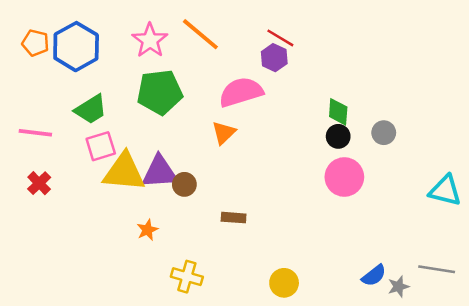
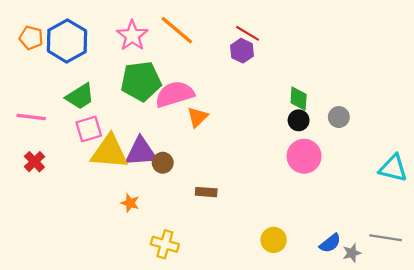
pink semicircle: (241, 92) -> (175, 94), moved
orange star: (147, 230) -> (130, 203), turned -30
yellow circle: (284, 283) -> (274, 240), moved

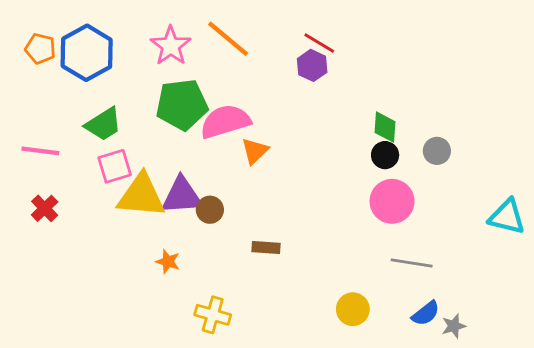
gray line: (386, 238) -> (412, 263), moved

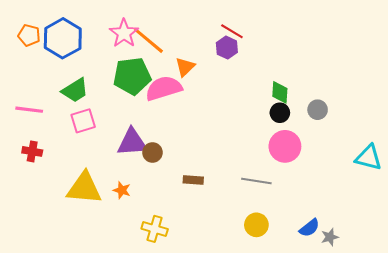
orange line: (228, 39) -> (148, 40), moved
orange triangle: (255, 151) -> (185, 67), moved
yellow triangle: (141, 196) -> (84, 188), moved
red cross: (45, 208) -> (32, 151), turned -36
gray line: (412, 263) -> (256, 181), moved

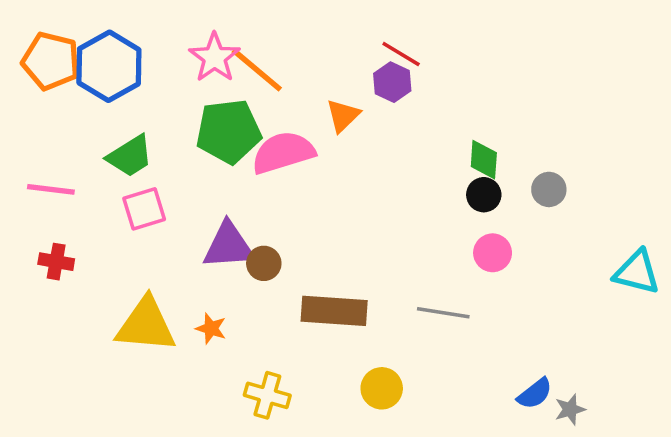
orange pentagon: (29, 35) -> (51, 61), size x1.5
orange triangle: (185, 67) -> (343, 116), moved
pink circle: (285, 146) -> (493, 253), size x0.7
brown rectangle: (193, 180) -> (334, 311), size x1.8
yellow circle: (256, 225) -> (382, 388), moved

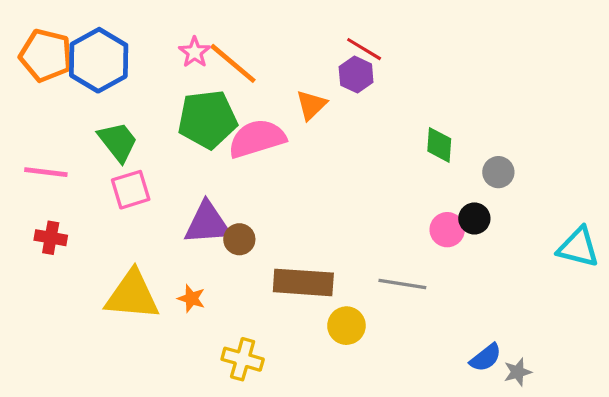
pink star: (215, 57) -> (195, 52), size x0.7
green trapezoid: (130, 156) -> (118, 142), turned -96
black circle: (484, 195) -> (474, 218), moved
yellow circle: (382, 388) -> (346, 326), moved

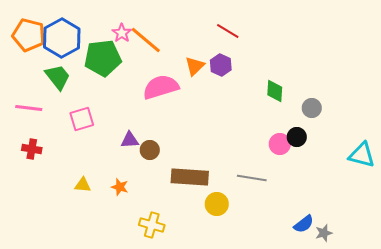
purple hexagon: (356, 75) -> (221, 65), moved
green pentagon: (207, 119) -> (103, 58), moved
green trapezoid: (118, 142) -> (58, 77), moved
purple triangle: (207, 223) -> (130, 140), size x0.6
yellow triangle: (132, 295) -> (83, 185), size x0.5

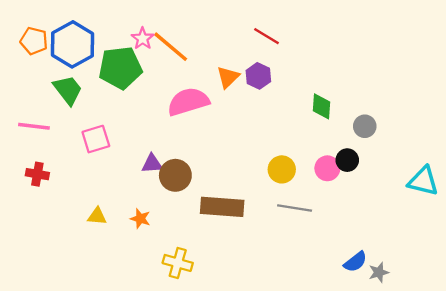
orange pentagon: (29, 35) -> (34, 41), size x0.7
brown circle: (150, 150) -> (175, 175), size x1.4
yellow circle: (217, 204) -> (282, 169), moved

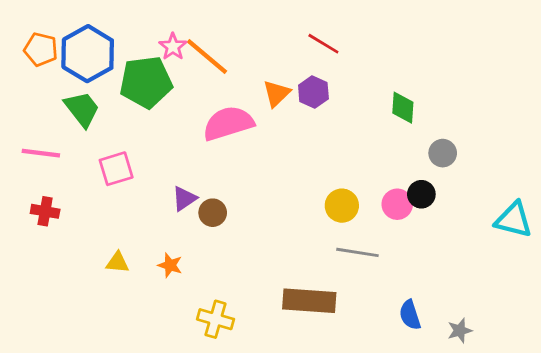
green diamond: (321, 106) -> (403, 108), moved
purple triangle: (152, 164) -> (184, 199), turned -30
brown circle: (175, 175) -> (213, 213), size x0.7
brown rectangle: (222, 207) -> (309, 301), moved
blue semicircle: (355, 262) -> (410, 315), moved, turned 110

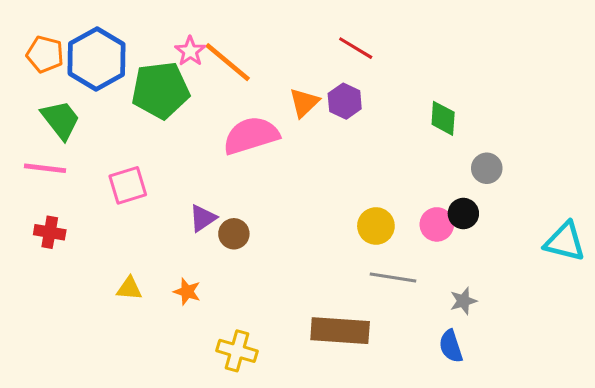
green trapezoid: (82, 109) -> (61, 120), moved
gray star: (460, 331) -> (463, 301), moved

